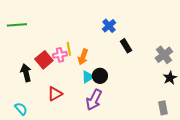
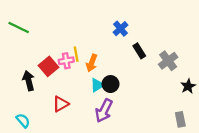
green line: (17, 25) -> (19, 28), turned 30
gray cross: (164, 55) -> (168, 61), moved

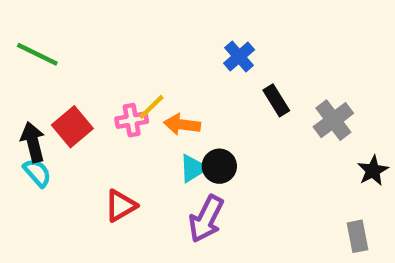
yellow line: (76, 54) -> (151, 107), turned 56
orange arrow: (92, 63) -> (182, 125), turned 77
red square: (48, 66) -> (72, 127), moved
black arrow: (29, 81) -> (33, 142), moved
cyan semicircle: (23, 121) -> (37, 173), moved

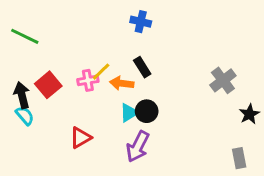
blue cross: (239, 57) -> (141, 22), moved, turned -36
black rectangle: (276, 100) -> (142, 67), moved

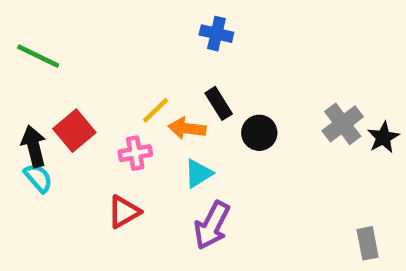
pink cross: (88, 80) -> (135, 153), moved
black circle: (147, 111) -> (259, 133), moved
black star: (249, 114) -> (383, 137), moved

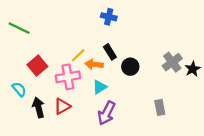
black arrow: (34, 146) -> (38, 107), moved
pink cross: (135, 153) -> (68, 77), size x1.5
gray rectangle: (368, 243) -> (160, 107), moved

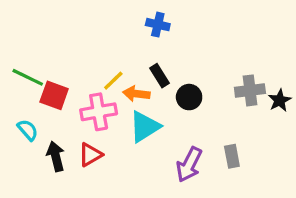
green line: (19, 28) -> (28, 77), moved
gray cross: (172, 62) -> (250, 90), turned 30
red square: (37, 66) -> (54, 95), turned -30
cyan triangle: (100, 87) -> (145, 127), size x1.5
purple arrow: (106, 113) -> (189, 165), moved

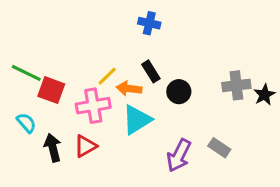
gray rectangle: (232, 156) -> (219, 148), turned -45

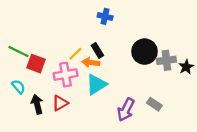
black rectangle: (151, 71) -> (97, 50), moved
black circle: (179, 92) -> (144, 52), moved, size x1.5

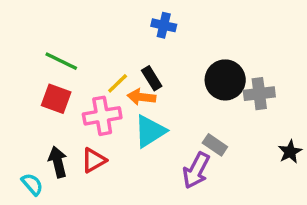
green line: (18, 52) -> (61, 61), moved
black star: (186, 67) -> (290, 152), moved
cyan semicircle: (18, 87) -> (32, 184), moved
gray rectangle: (154, 104) -> (215, 145), moved

